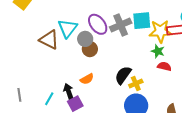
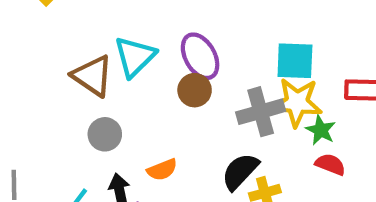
gray cross: (121, 25) -> (261, 112), moved
yellow star: (160, 31) -> (297, 102), moved
gray circle: (85, 39) -> (105, 134), moved
brown circle: (90, 49) -> (195, 90), moved

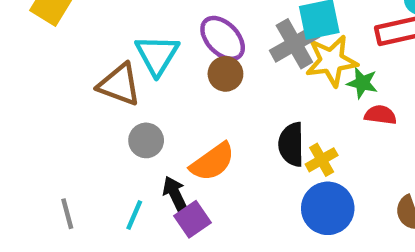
gray cross: (261, 112) -> (294, 44), moved
orange semicircle: (162, 170) -> (212, 162), size x1.5
black semicircle: (240, 171) -> (291, 144), turned -30

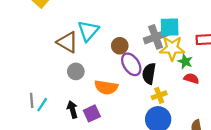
purple ellipse: (223, 38) -> (131, 64), moved
black semicircle: (291, 144) -> (149, 74), moved
orange semicircle: (212, 162) -> (106, 87), turned 35
black arrow: (175, 194) -> (72, 109), moved
cyan line: (134, 215) -> (42, 105), moved

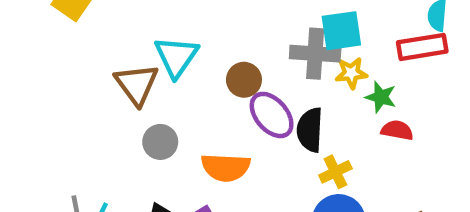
gray cross: (156, 37) -> (315, 54), turned 30
brown triangle: (67, 42) -> (137, 84), turned 30
yellow star: (172, 48) -> (351, 73), size x0.6

